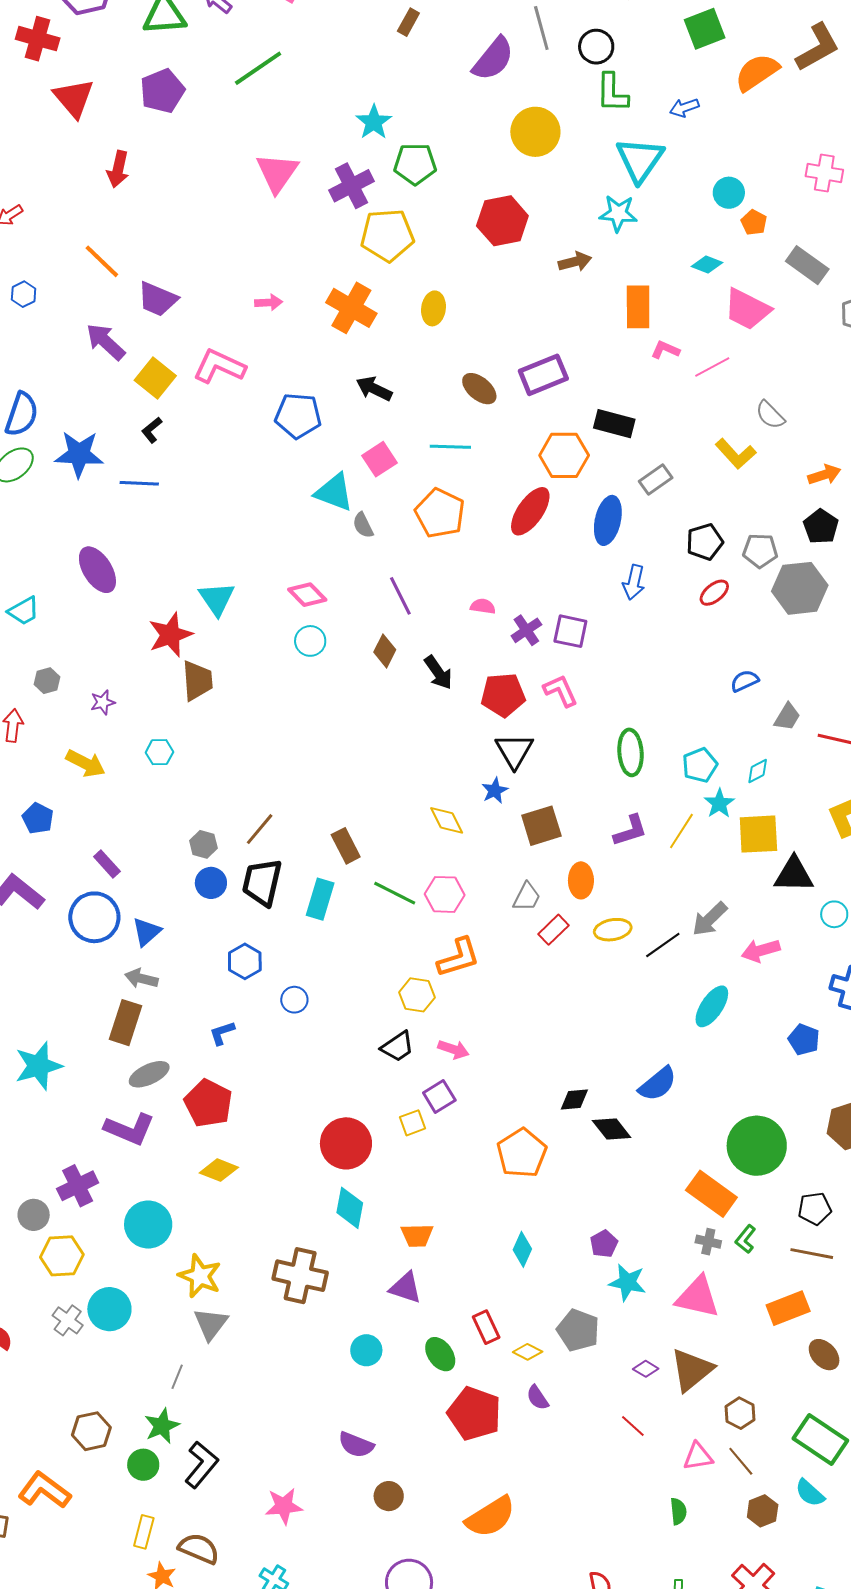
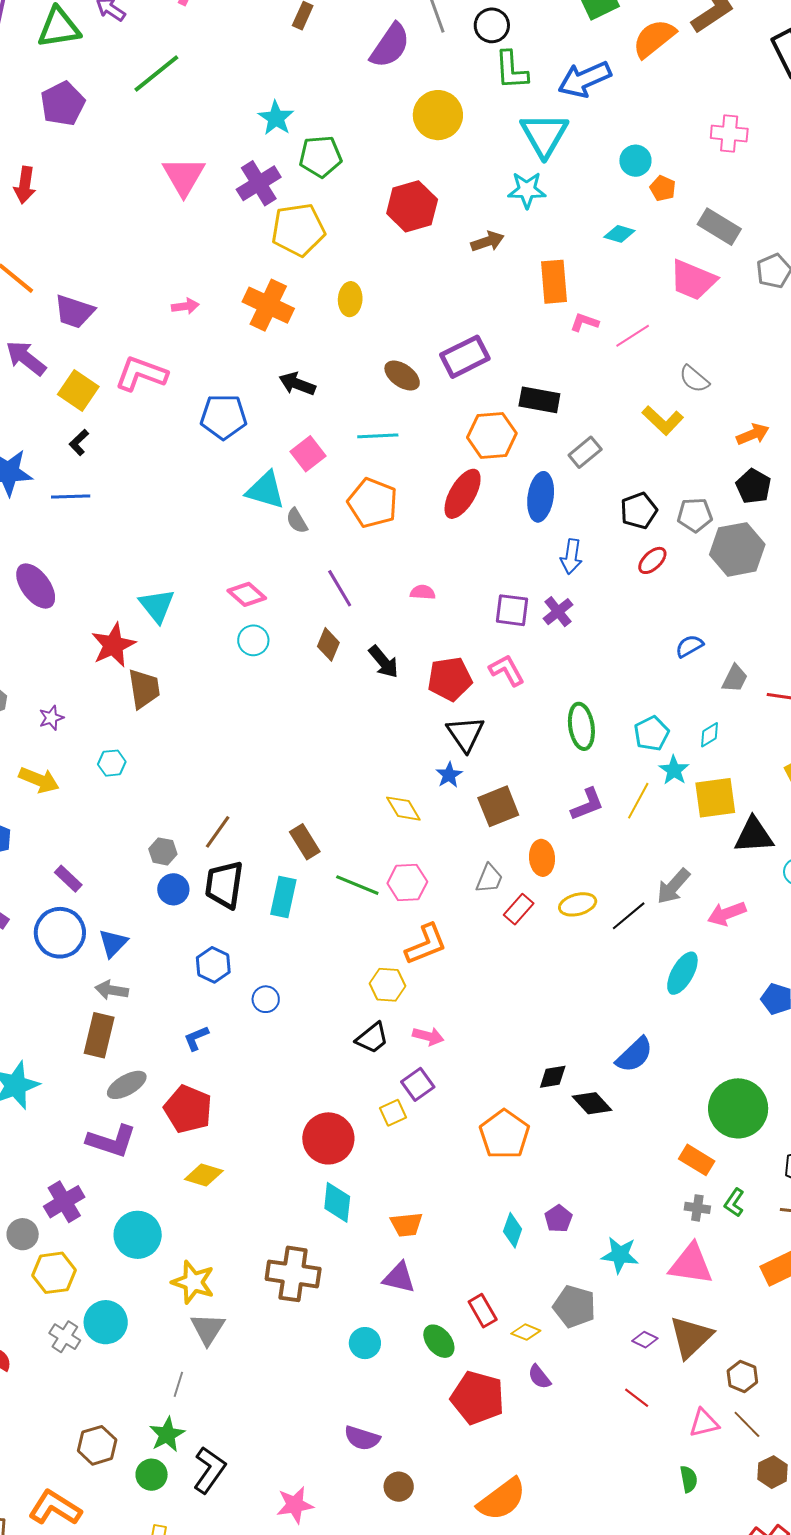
blue arrow: (684, 108) -> (584, 79), size x1.8
pink trapezoid: (747, 309) -> (693, 280), moved
purple cross: (526, 630) -> (558, 612), moved
orange rectangle: (711, 1194) -> (697, 1160), size x0.7
purple pentagon: (604, 1244) -> (558, 1219), moved

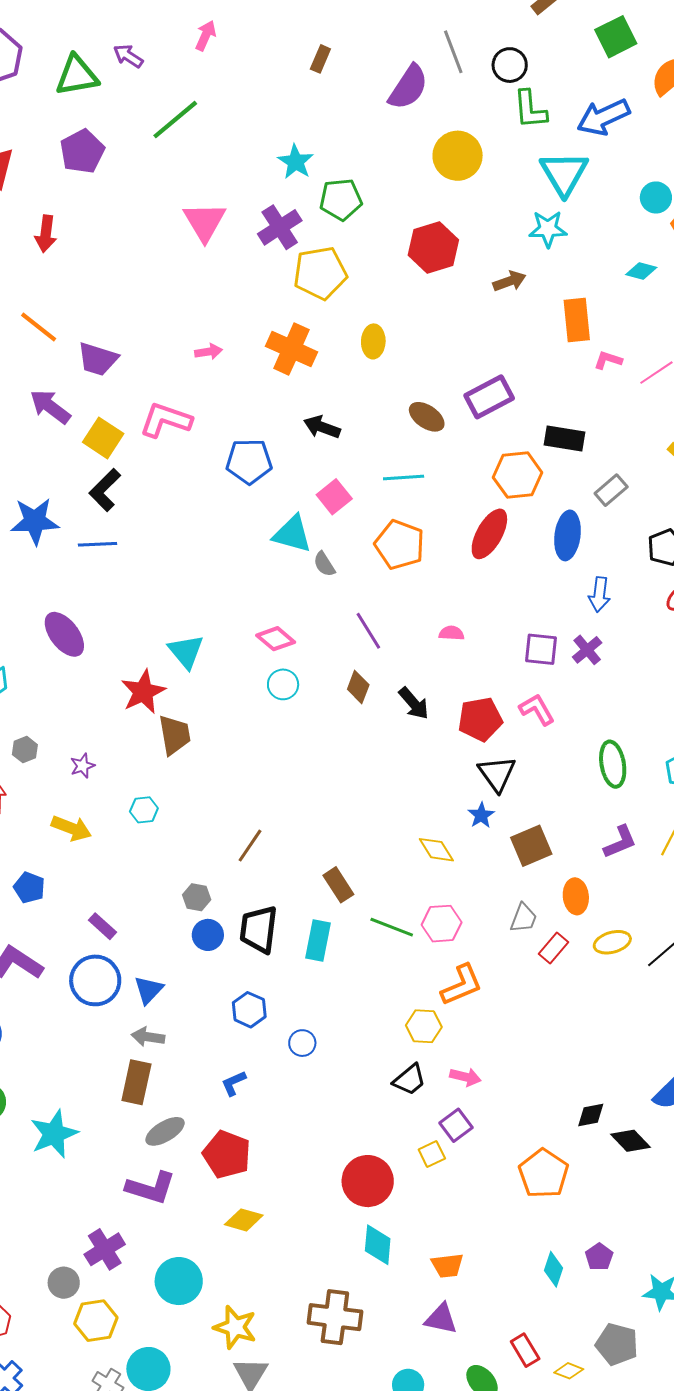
black L-shape: (79, 442) -> (105, 490), size x1.6
brown line: (218, 832) -> (250, 846), moved

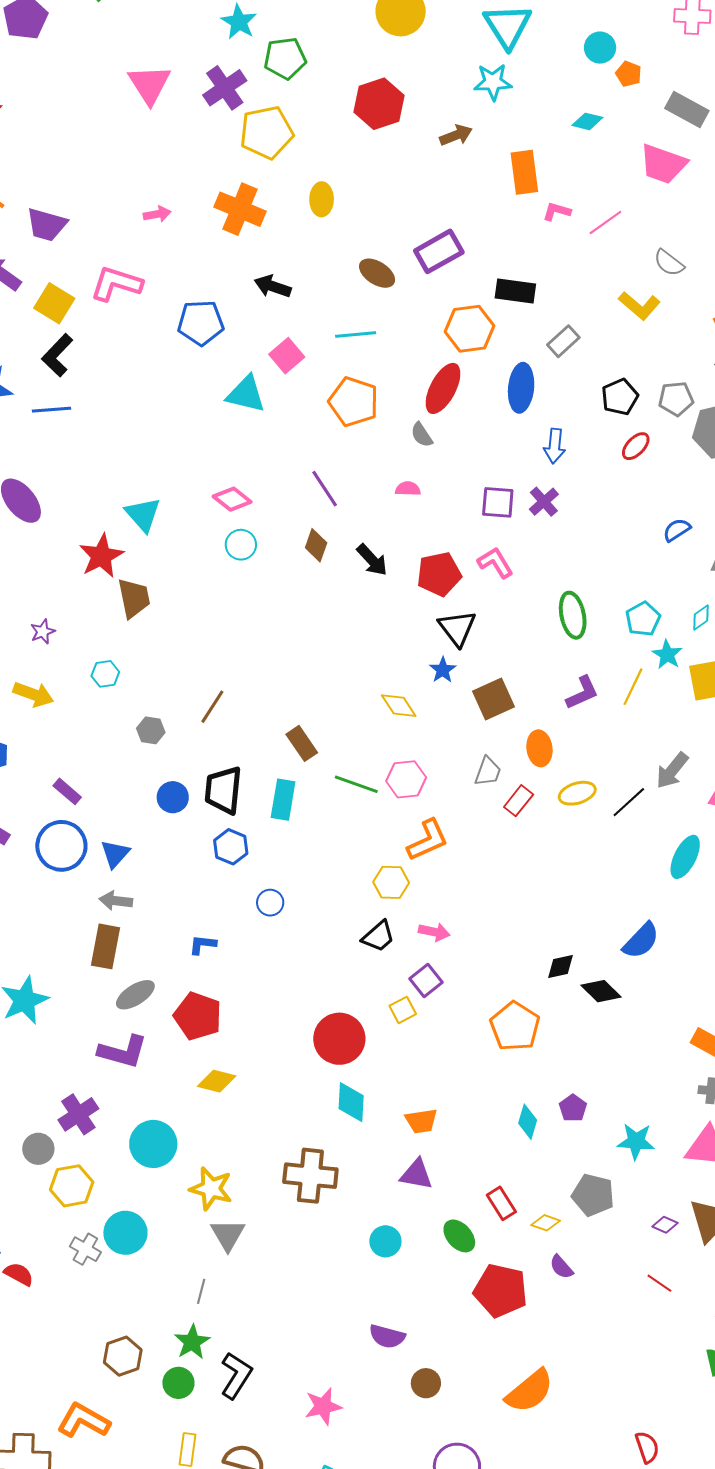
gray semicircle: (324, 564) -> (422, 435), moved
gray hexagon: (197, 897) -> (151, 730), moved
blue hexagon: (249, 1010) -> (231, 847), moved
blue L-shape: (234, 1083) -> (203, 945), turned 32

